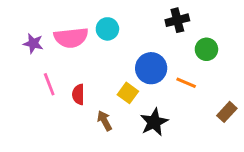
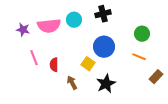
black cross: (177, 20) -> (103, 14), moved
orange line: (186, 83) -> (139, 57), moved

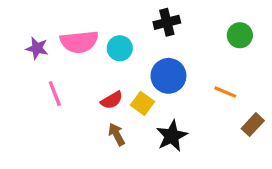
cyan circle: (74, 20) -> (120, 48), moved
green circle: (142, 34) -> (240, 35), moved
red semicircle: (54, 65) -> (112, 100), moved, turned -120

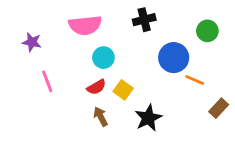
pink semicircle: (79, 42) -> (85, 25), moved
cyan circle: (120, 48) -> (103, 58), moved
blue circle: (168, 76) -> (174, 58), moved

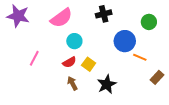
pink semicircle: (85, 25) -> (61, 18), turned -30
purple star: (32, 42) -> (18, 16), moved, size x1.6
pink line: (47, 81) -> (34, 58), turned 49

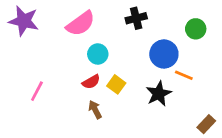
pink line: (34, 58) -> (37, 91), moved
brown rectangle: (157, 77) -> (206, 124), moved
black star: (107, 84) -> (159, 94), moved

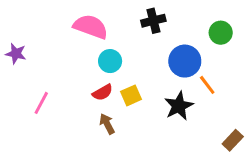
purple star: (24, 21) -> (16, 54), moved, size x0.6
pink semicircle: (81, 24) -> (91, 27), turned -124
orange line: (184, 75) -> (207, 85), turned 30
yellow square: (116, 84) -> (131, 95), turned 30

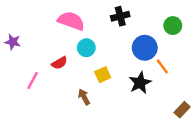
red semicircle: (103, 92) -> (59, 63), moved

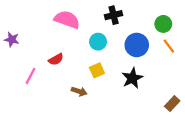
cyan circle: (86, 48) -> (98, 42), moved
orange line: (162, 66) -> (169, 46), moved
brown arrow: (84, 97) -> (79, 91), turned 136

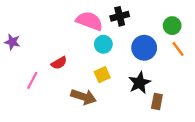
pink semicircle: (67, 20) -> (89, 21), moved
brown arrow: (79, 91) -> (84, 97), size x1.5
brown rectangle: (172, 104) -> (157, 101), moved, turned -32

